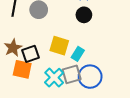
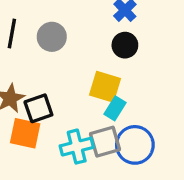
yellow square: (59, 46) -> (105, 87), moved
cyan cross: (54, 78) -> (77, 147), turned 30

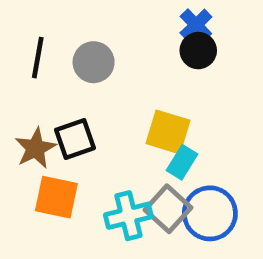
black circle: (125, 45) -> (198, 51), moved
black square: (38, 108) -> (75, 139), moved
gray square: (105, 142) -> (168, 209), turned -32

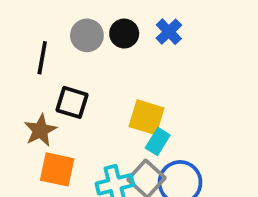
black circle: (198, 51) -> (124, 34), moved
gray circle: (94, 62) -> (87, 35), moved
black square: (75, 139) -> (72, 102), moved, turned 36

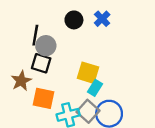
gray circle: (87, 35) -> (46, 46), moved
black line: (42, 58) -> (35, 35), moved
orange square: (57, 169) -> (43, 98), moved

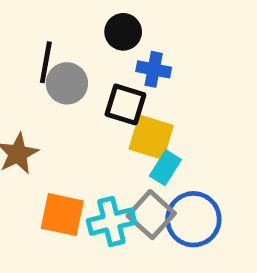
blue cross: (102, 19) -> (154, 69), moved, turned -35
black square: (41, 63) -> (125, 104), moved
orange square: (43, 98) -> (62, 215), moved

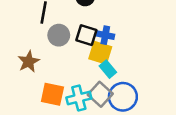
blue cross: (154, 69) -> (105, 35), moved
gray circle: (67, 83) -> (59, 35), moved
cyan rectangle: (165, 168) -> (108, 69), turned -72

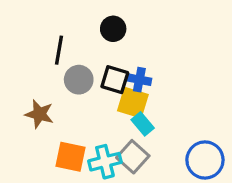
brown star: (29, 62) -> (39, 114), turned -30
blue circle: (123, 97) -> (205, 160), moved

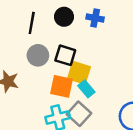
black line: (59, 50) -> (32, 23), moved
blue cross: (139, 80) -> (95, 18), moved
orange square: (71, 157) -> (62, 86), moved

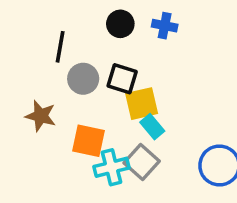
black line: (32, 23) -> (60, 47), moved
yellow square: (79, 73) -> (142, 104), turned -30
orange square: (62, 86) -> (88, 141), moved

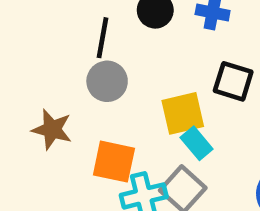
black line: (60, 47) -> (102, 38), moved
black square: (122, 79) -> (233, 81), moved

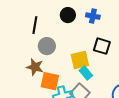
black line: (102, 38) -> (35, 25), moved
brown star: (52, 129) -> (35, 67), moved

